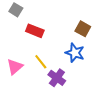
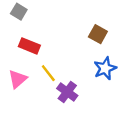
red rectangle: (35, 31) -> (29, 46), moved
blue star: (75, 53) -> (105, 68), moved, turned 30

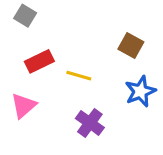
red rectangle: (29, 46) -> (39, 61), turned -48
yellow line: (48, 73) -> (79, 76), moved, turned -36

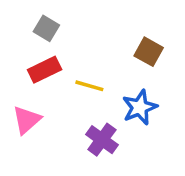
gray square: (25, 16) -> (46, 28), moved
blue star: (140, 91) -> (140, 107), moved

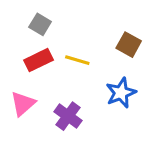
yellow line: (89, 86) -> (77, 60), moved
purple cross: (102, 140) -> (68, 116), moved

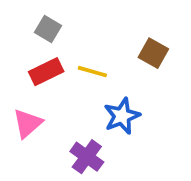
blue star: (121, 93) -> (122, 116), moved
purple cross: (68, 116) -> (87, 157), moved

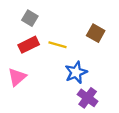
purple cross: (87, 157) -> (88, 98), moved

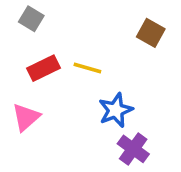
gray square: (30, 18) -> (31, 19), moved
brown square: (96, 33) -> (151, 33), moved

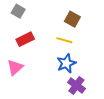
brown square: (151, 33) -> (72, 19), moved
yellow line: (87, 68) -> (64, 40), moved

